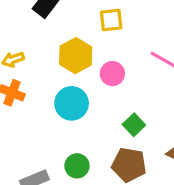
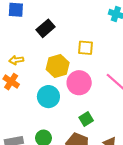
pink circle: (112, 74) -> (79, 83), size x1.5

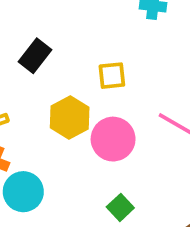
cyan circle: (48, 97) -> (23, 192), moved
green square: (86, 119) -> (120, 207), moved

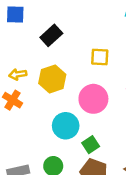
yellow hexagon: (70, 118) -> (52, 79), moved
cyan circle: (23, 192) -> (66, 126), moved

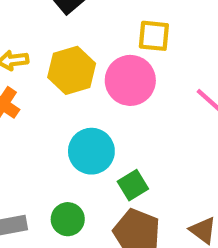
pink circle: (93, 99) -> (130, 80), moved

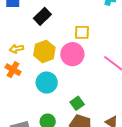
cyan circle: (91, 151) -> (47, 83), moved

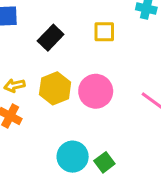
yellow square: (82, 32) -> (104, 32), moved
cyan circle: (47, 83) -> (73, 157), moved

